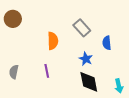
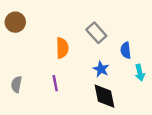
cyan arrow: (119, 86) -> (140, 73), moved

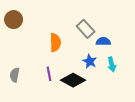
blue semicircle: (126, 50) -> (103, 41), moved, turned 96
cyan arrow: (140, 73) -> (112, 64), moved
black diamond: (105, 96) -> (73, 80), moved, turned -50

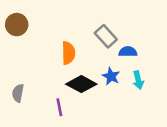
purple line: (49, 74) -> (59, 107), moved
black diamond: (73, 80) -> (81, 84), moved

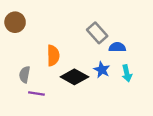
orange semicircle: (68, 53) -> (53, 55), moved
gray semicircle: (18, 93) -> (25, 74), moved
purple line: (59, 107) -> (36, 94), moved, turned -70

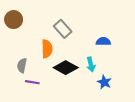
gray rectangle: (97, 33) -> (63, 29), moved
blue star: (102, 70) -> (104, 82), moved
cyan arrow: (127, 73) -> (91, 64), moved

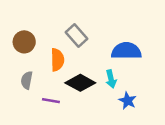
brown circle: (14, 20) -> (24, 42), moved
blue semicircle: (103, 41) -> (126, 51), size x1.6
purple line: (32, 82) -> (51, 101), moved

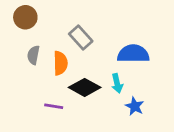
brown circle: (24, 42) -> (25, 17), moved
gray semicircle: (27, 80) -> (33, 55), moved

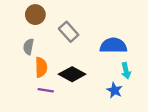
brown circle: (25, 17) -> (35, 15), moved
orange semicircle: (60, 63) -> (41, 67), moved
cyan arrow: (117, 83) -> (126, 71), moved

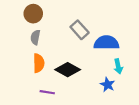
gray rectangle: (69, 32) -> (80, 30), moved
gray semicircle: (28, 47) -> (35, 37), moved
purple line: (46, 90) -> (47, 92), moved

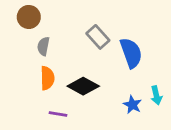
brown circle: (33, 14) -> (29, 17), moved
blue semicircle: (106, 43) -> (131, 53), turned 70
cyan arrow: (118, 66) -> (156, 95), moved

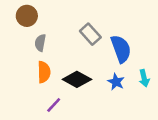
cyan arrow: (156, 95) -> (144, 78), moved
blue star: (132, 105) -> (116, 82), moved
purple line: (58, 114) -> (54, 105), turned -56

